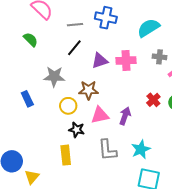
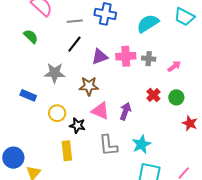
gray cross: (160, 57) -> (149, 59), moved
blue rectangle: (27, 99) -> (28, 95), turned -42
yellow circle: (68, 106) -> (57, 113), moved
pink triangle: (100, 115) -> (100, 111), turned 36

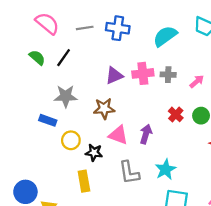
gray line: (75, 21) -> (85, 28), moved
black line: (74, 44) -> (64, 58), moved
blue rectangle: (28, 95) -> (48, 120), moved

